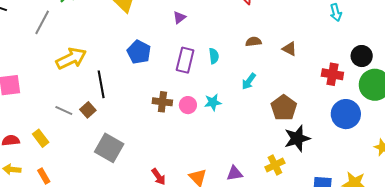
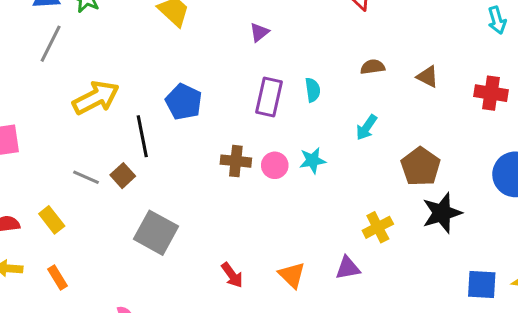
blue pentagon: (139, 52) -> (184, 102), moved
red cross: (332, 74) -> (491, 93), moved
yellow cross: (275, 165) -> (378, 227), moved

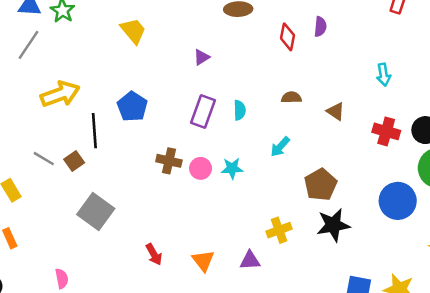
cyan arrow: (497, 20) -> (384, 75), moved

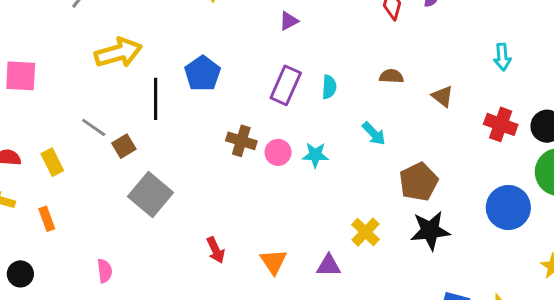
cyan arrow: (280, 147) -> (374, 134), turned -90
brown square: (74, 161) -> (124, 146), moved
yellow cross: (279, 230) -> (366, 232), turned -30

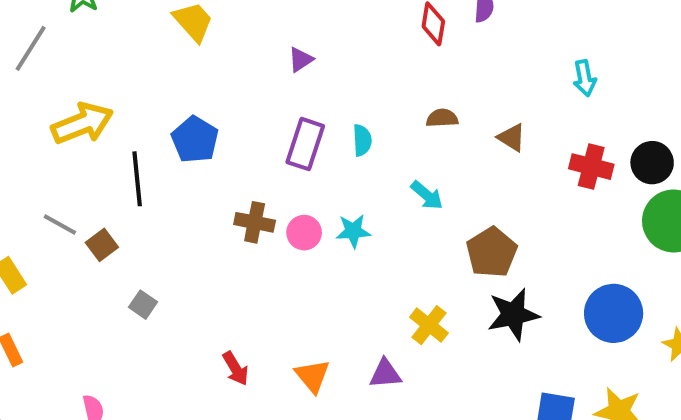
gray square: (151, 194) -> (143, 305), size x0.5
blue circle: (508, 208) -> (614, 313), moved

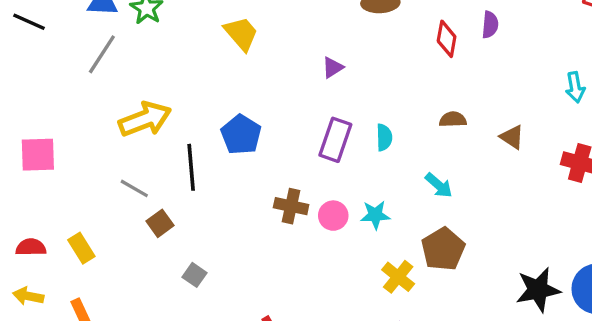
gray line: (60, 225) -> (134, 188), moved
brown pentagon: (492, 252) -> (443, 249), moved
black star: (513, 315) -> (538, 290), moved
yellow cross: (429, 325) -> (398, 277), moved

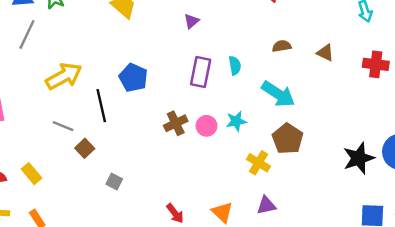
cyan arrow: (439, 185) -> (278, 94), size x1.6
brown cross: (291, 206) -> (176, 123), turned -30

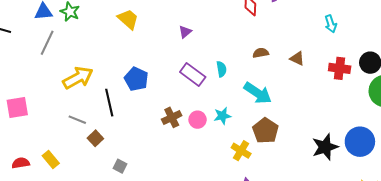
purple rectangle: (201, 72) -> (193, 74), turned -65

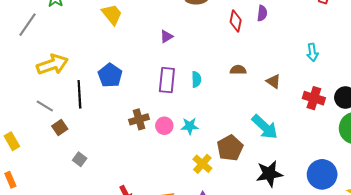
purple rectangle: (193, 74) -> (167, 80), turned 50
cyan arrow: (258, 93) -> (265, 127), moved
black star: (325, 147) -> (269, 174), moved

